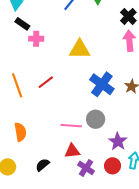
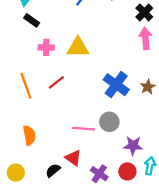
pink cross: (36, 39) -> (46, 47), moved
yellow triangle: (80, 49) -> (78, 47), moved
purple star: (118, 141) -> (133, 146), turned -30
red triangle: (72, 151) -> (73, 158), moved, turned 42

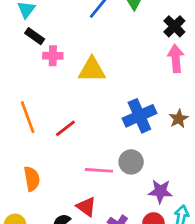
pink cross: (46, 47) -> (53, 56), moved
red line: (56, 82) -> (65, 128), moved
blue cross: (116, 85) -> (139, 116), turned 30

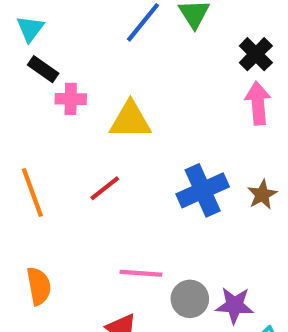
red line: (65, 128) -> (105, 188), moved
gray circle: (131, 162) -> (190, 299), moved

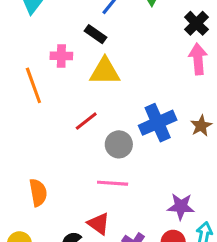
black rectangle: (43, 69) -> (96, 34), moved
orange line: (32, 193) -> (33, 85), moved
gray circle: (190, 299) -> (119, 144), moved

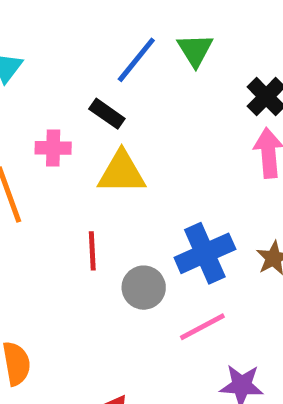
red line: (86, 121) -> (92, 251), turned -55
pink line: (113, 183) -> (202, 327), moved, turned -32

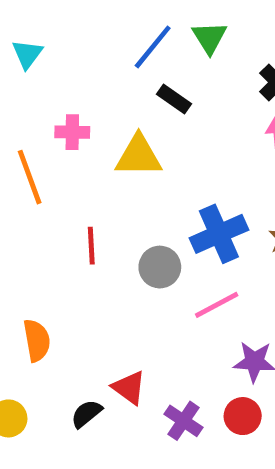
black rectangle: (107, 114) -> (174, 99), moved
red line: (92, 251) -> (91, 246), moved

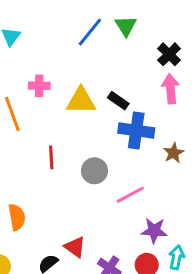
black rectangle: (174, 99) -> (118, 101), moved
blue cross: (219, 234) -> (136, 130), moved, turned 32

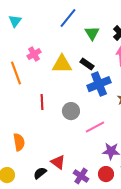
green triangle: (126, 26) -> (92, 33), moved
pink cross: (39, 86) -> (34, 54), turned -32
blue cross: (136, 130) -> (99, 84), turned -30

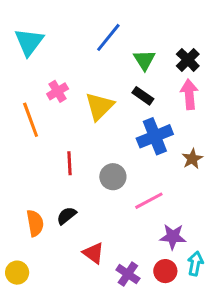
cyan triangle: (15, 21) -> (29, 42), size x1.5
yellow triangle: (62, 64) -> (99, 106), turned -45
black rectangle: (87, 64) -> (143, 96), moved
black semicircle: (40, 173) -> (66, 216), moved

